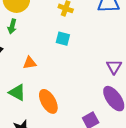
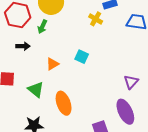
cyan square: (63, 39) -> (82, 57), moved
orange triangle: (30, 63) -> (52, 64), turned -32

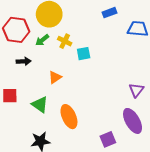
yellow cross: (96, 19) -> (65, 41), moved
green arrow: (42, 27) -> (42, 40), turned 32
cyan square: (82, 57) -> (84, 54), moved, turned -32

